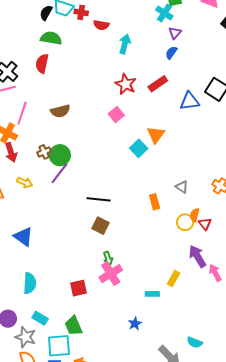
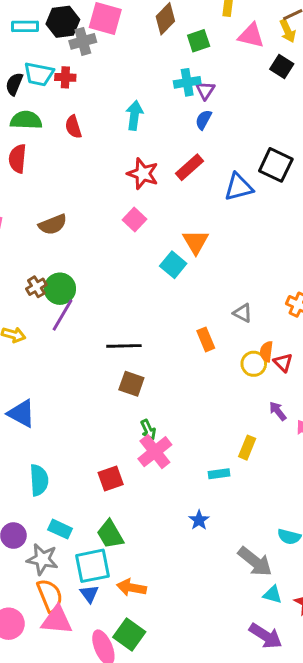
cyan cross: (164, 13) -> (187, 82), moved, turned -36
red semicircle: (101, 25) -> (73, 127), moved, turned 70
purple arrow: (197, 256) -> (278, 411), size x0.6

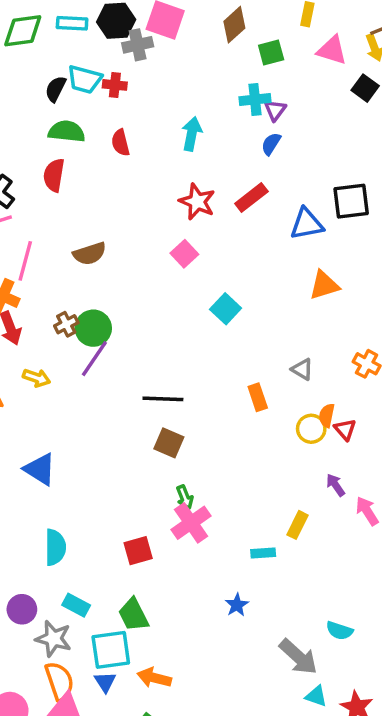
black square: (276, 165) -> (351, 201), turned -36
orange triangle: (196, 242) -> (324, 285), moved, turned 40

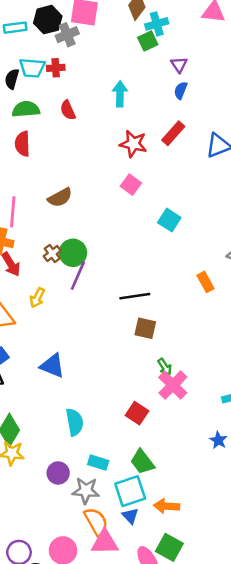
green square: (271, 52) -> (148, 41), moved
cyan cross: (255, 100) -> (157, 24), moved
yellow arrow: (36, 378) -> (37, 298), turned 108
red square: (138, 551) -> (137, 413), turned -30

